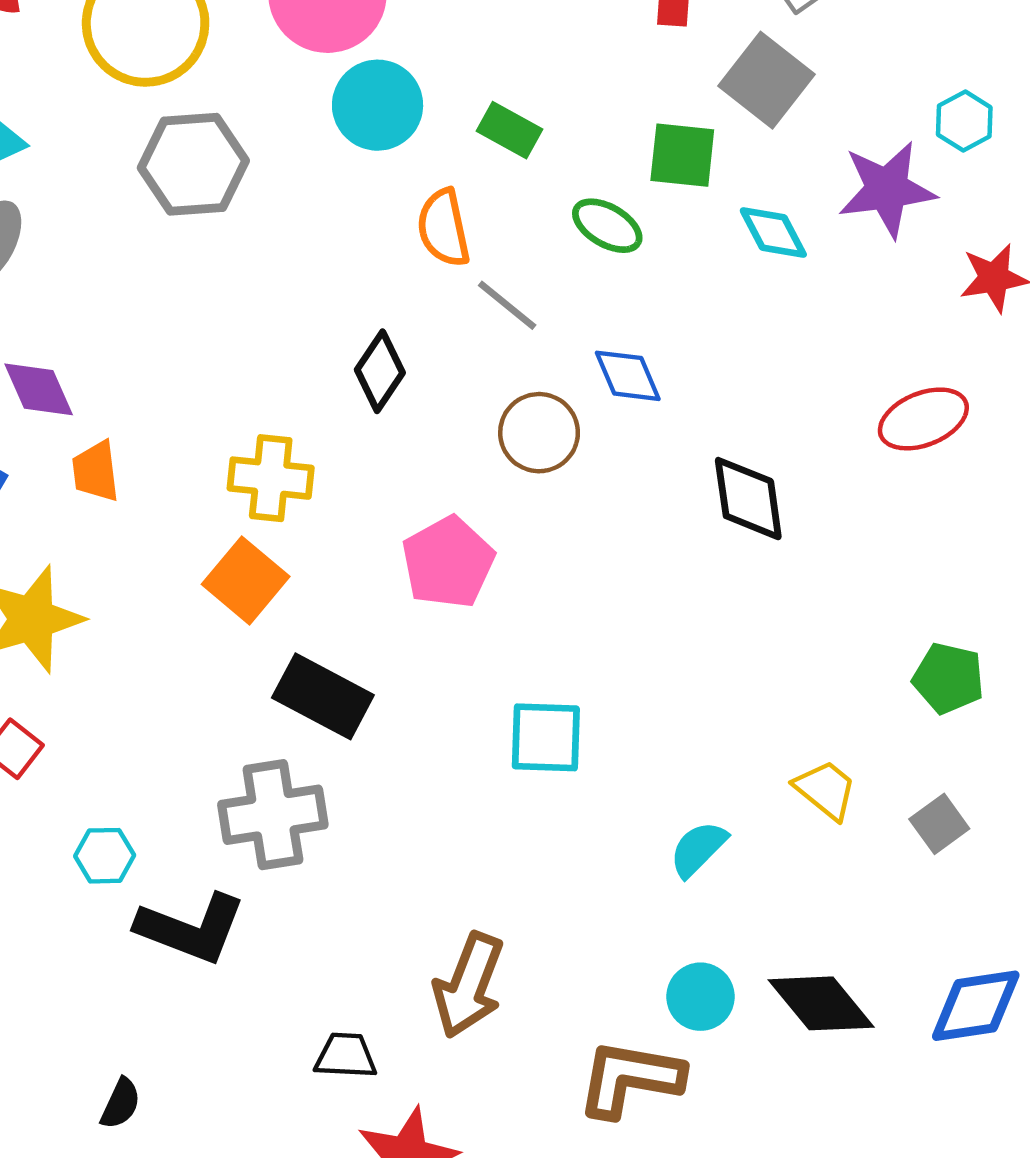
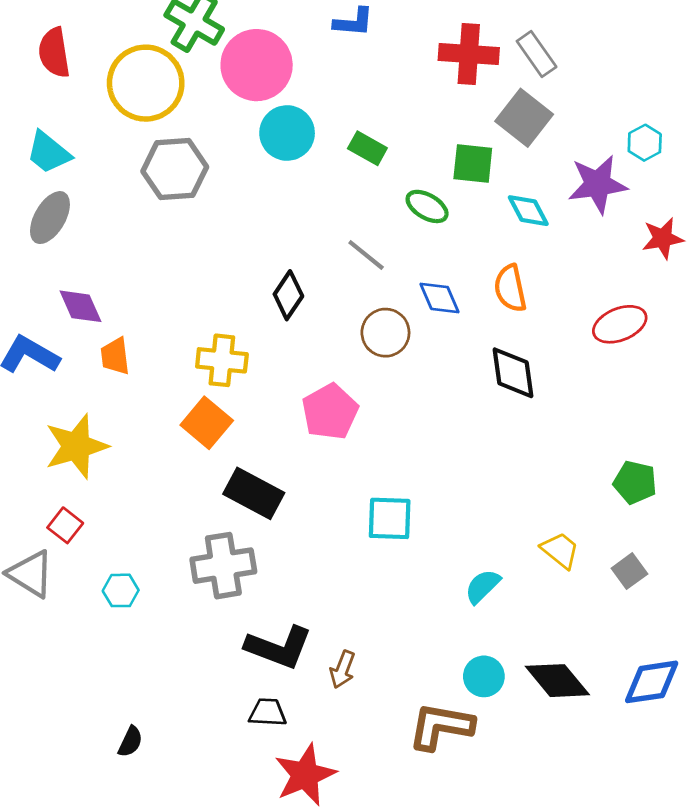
orange semicircle: (443, 228) -> (510, 288), moved
black L-shape: (191, 928) -> (279, 647), moved
brown arrow: (469, 985) -> (342, 669), size x0.6

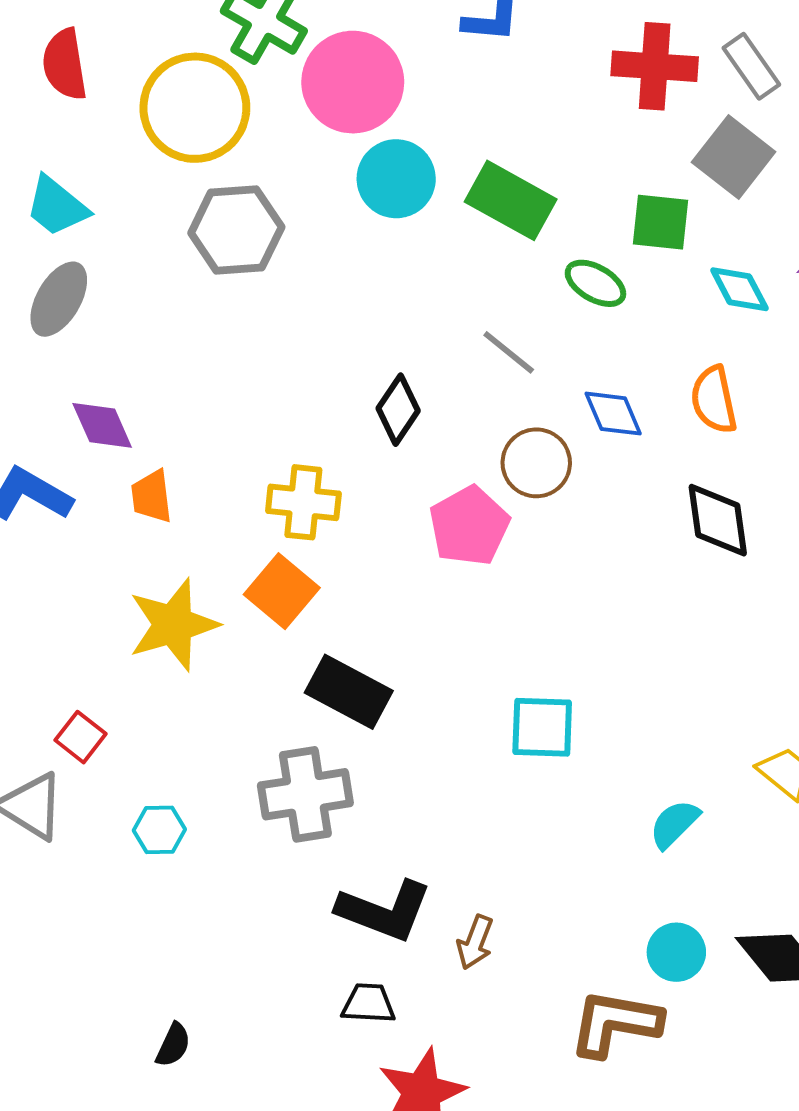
green rectangle: (367, 148) -> (511, 200), size x1.6
pink pentagon: (330, 412) -> (469, 526), moved
yellow star: (76, 446) -> (173, 625), moved

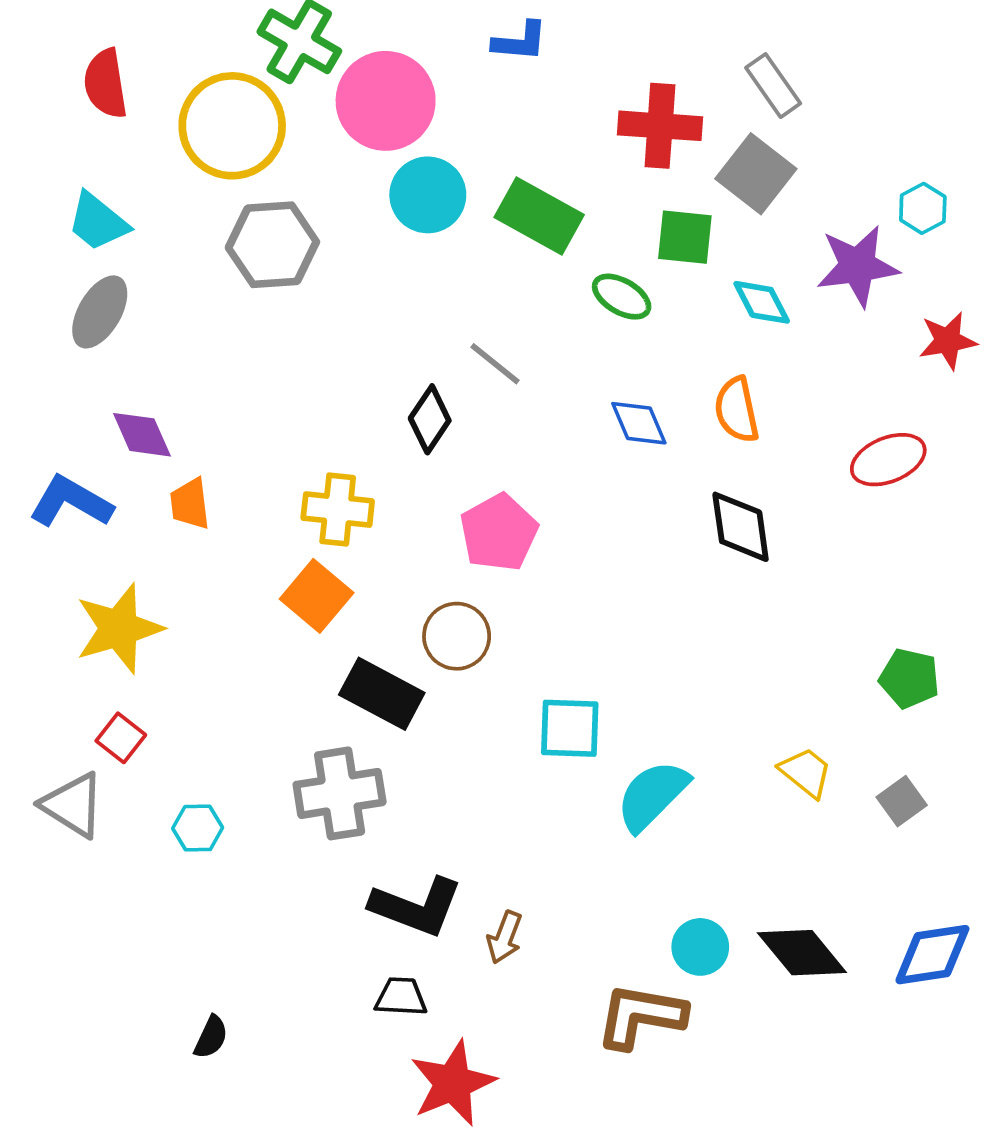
red cross: (655, 66) -> (660, 126), moved
gray line: (509, 352) -> (495, 364), moved
brown circle: (536, 463) -> (457, 636), moved
yellow star: (173, 625) -> (119, 628), moved
cyan semicircle: (674, 824) -> (652, 795), moved, size x1.5

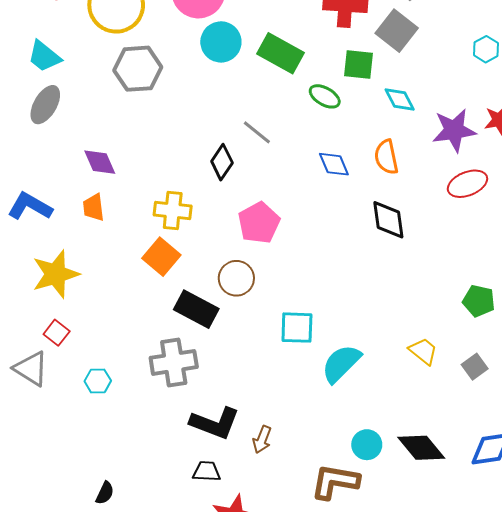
purple star: (858, 266) -> (454, 130), moved
purple diamond: (142, 435) -> (100, 162), moved

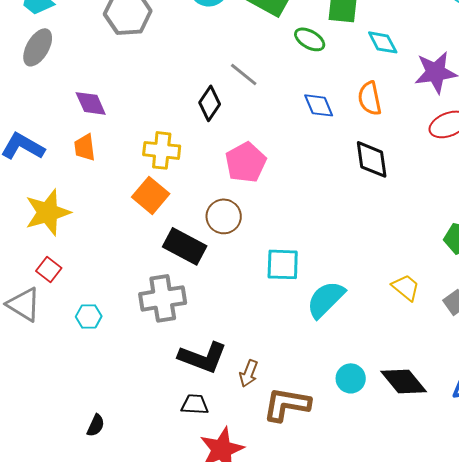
brown L-shape: (335, 482) -> (287, 404), moved

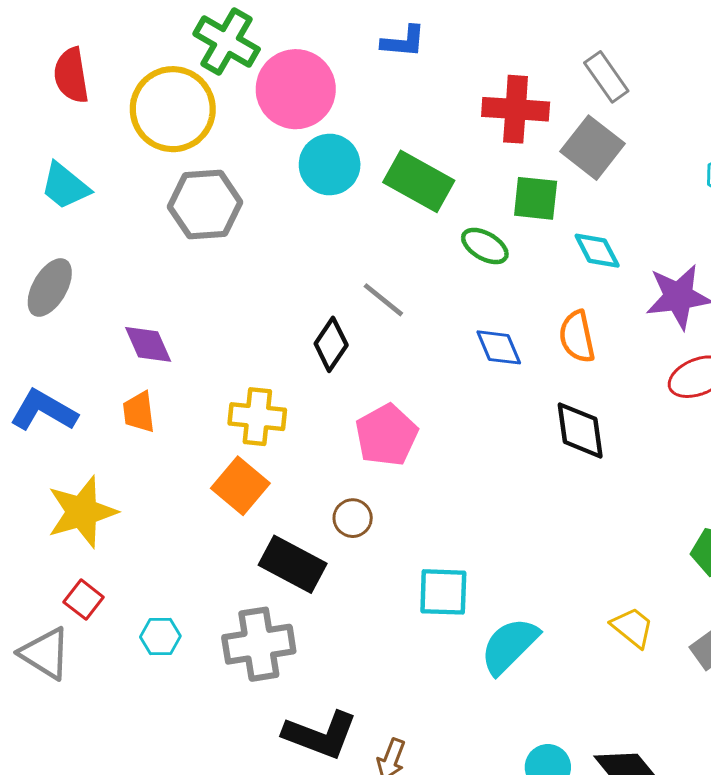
gray ellipse: (38, 47) -> (50, 287), moved
brown circle: (224, 216) -> (353, 518), size x0.7
cyan hexagon: (89, 316) -> (160, 636), moved

